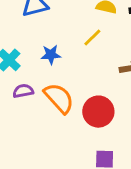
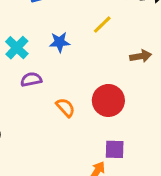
orange semicircle: (59, 98) -> (65, 107), moved, size x0.6

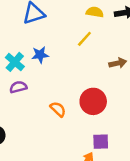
blue star: (60, 42) -> (40, 55), moved
purple semicircle: (31, 79) -> (18, 87), moved

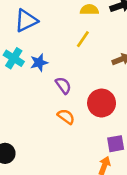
cyan cross: (15, 62) -> (14, 58), moved
purple semicircle: (18, 87) -> (63, 85), moved, turned 77

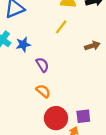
red circle: (102, 103) -> (56, 118), moved

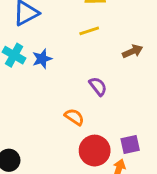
yellow line: (61, 27) -> (89, 31), turned 40
purple semicircle: (42, 65) -> (98, 86), moved

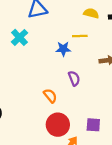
blue star: (42, 59) -> (63, 49), moved
purple square: (130, 144) -> (93, 125), moved

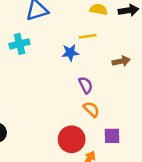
cyan cross: (20, 37) -> (19, 44), turned 35
orange semicircle: (50, 96) -> (91, 109), moved

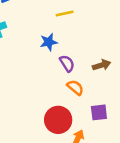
blue star: (70, 53) -> (49, 42), moved
brown arrow: (121, 61) -> (102, 65), moved

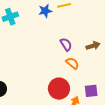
blue star: (49, 42) -> (45, 11), moved
purple square: (99, 112) -> (91, 91), moved

